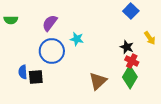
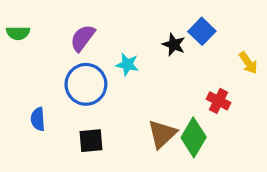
blue square: (131, 11) -> (202, 31), moved
black star: (127, 47) -> (174, 45), moved
black square: (36, 77) -> (91, 141), moved
green diamond: (130, 77) -> (194, 137), moved

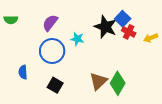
black star: (174, 45) -> (105, 27), size x1.6
yellow arrow: (248, 63) -> (151, 38), turned 104
red cross: (218, 101) -> (129, 32), moved
black square: (91, 141) -> (55, 85), turned 35

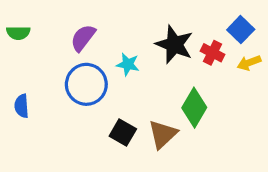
blue square: (123, 19) -> (241, 30), moved
blue semicircle: (23, 72) -> (22, 106), moved
green diamond: (118, 83) -> (194, 108), moved
black square: (55, 85) -> (123, 132), moved

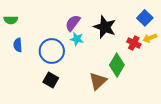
purple semicircle: (83, 38) -> (73, 23), moved
red cross: (213, 53) -> (134, 43), moved
blue semicircle: (22, 106) -> (18, 45), moved
black square: (123, 132) -> (51, 80), moved

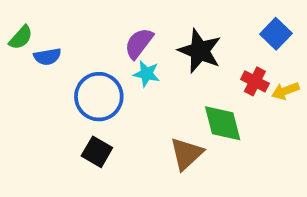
green semicircle: (11, 20) -> (21, 38), turned -48
yellow arrow: (150, 38) -> (285, 91), moved
blue semicircle: (18, 45) -> (47, 57), moved, turned -96
green diamond: (117, 65) -> (223, 123), turned -45

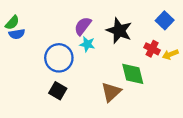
blue semicircle: (47, 57) -> (17, 34), moved

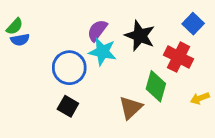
cyan star: (87, 44) -> (103, 52), size x1.5
red cross: (152, 49) -> (178, 57), size x1.5
yellow arrow: (170, 54) -> (200, 98), moved
green diamond: (133, 74) -> (156, 86), turned 30

